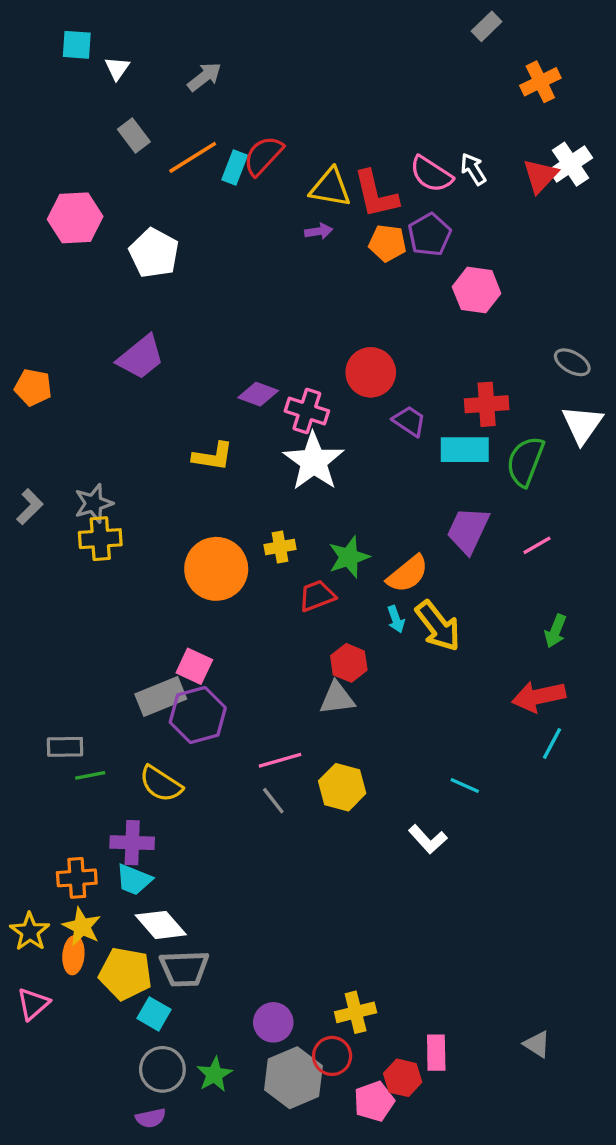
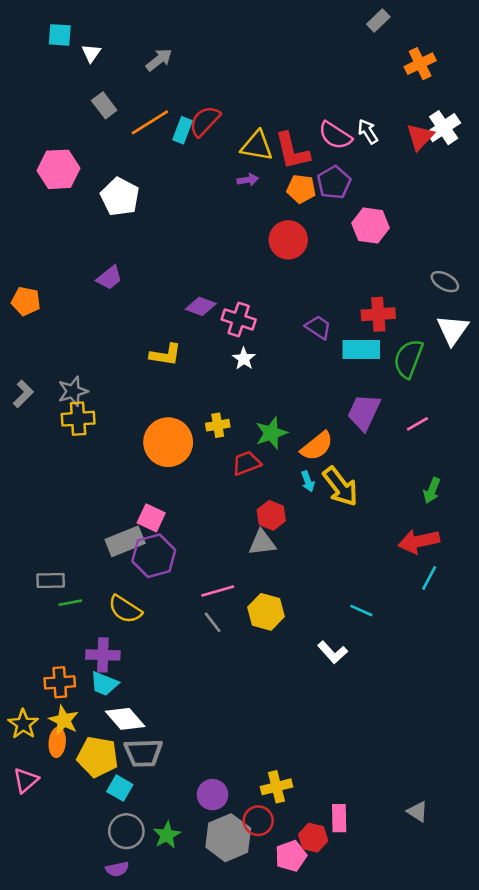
purple trapezoid: (141, 357) -> (109, 278), size x0.7
red circle: (371, 372) -> (288, 240), moved
white star: (314, 461) -> (244, 359), size x0.5

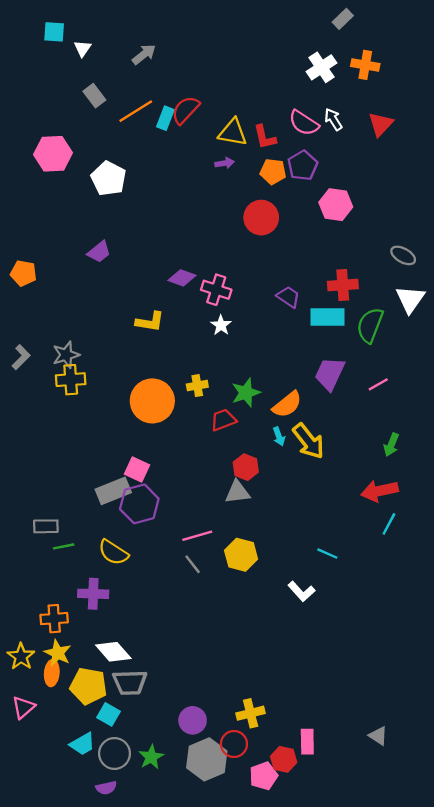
orange cross: (420, 64) -> (365, 65), moved, turned 36
white cross: (444, 128) -> (321, 67), moved
red L-shape: (292, 151) -> (265, 137), size x0.7
cyan trapezoid: (104, 684) -> (83, 744), moved, turned -52

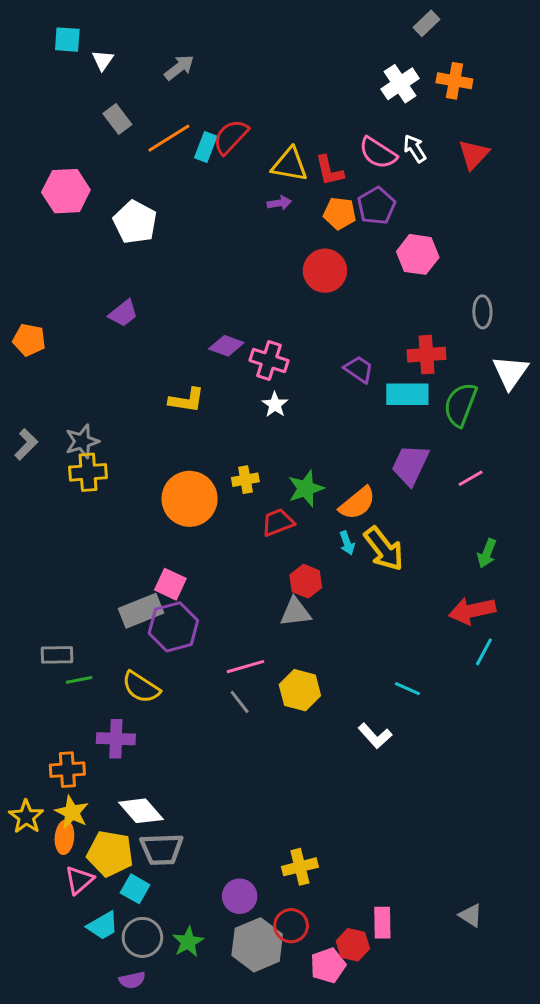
gray ellipse: (403, 255) -> (482, 312), moved, turned 60
pink triangle: (23, 707) -> (79, 880), moved
yellow cross: (251, 713) -> (300, 867), moved

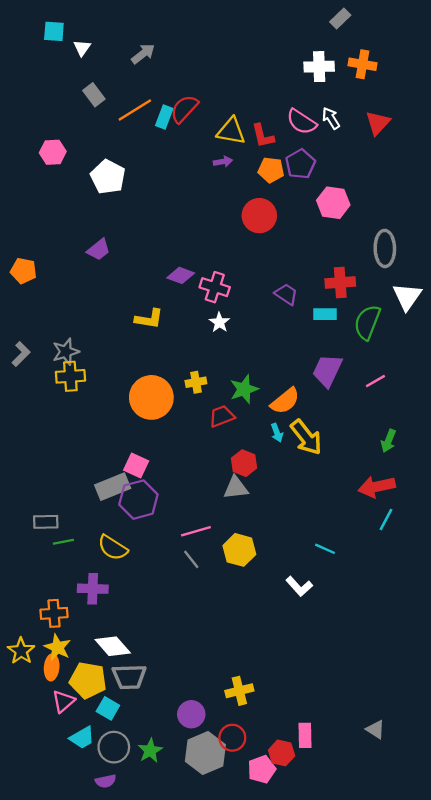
white cross: (400, 84) -> (319, 67), turned 32
pink hexagon: (66, 191) -> (53, 152), size x0.7
gray ellipse: (482, 312) -> (385, 248), size x1.4
cyan rectangle: (407, 394) -> (325, 314), size x0.7

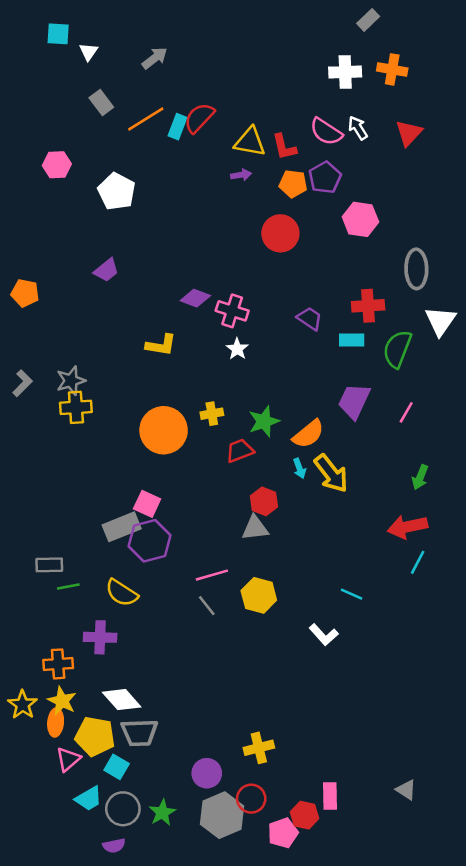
pink line: (375, 381) -> (406, 412), turned -30

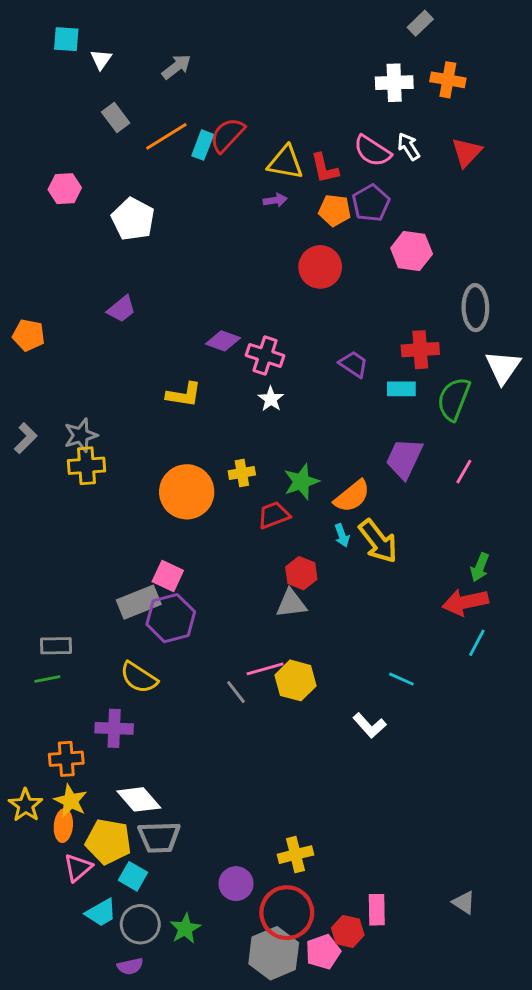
green arrow: (420, 477) -> (480, 567), moved
pink line: (212, 575) -> (265, 669), moved
green line: (68, 586) -> (47, 679), moved
red circle: (251, 799) -> (287, 913), size x1.6
gray hexagon: (222, 815) -> (274, 953), moved

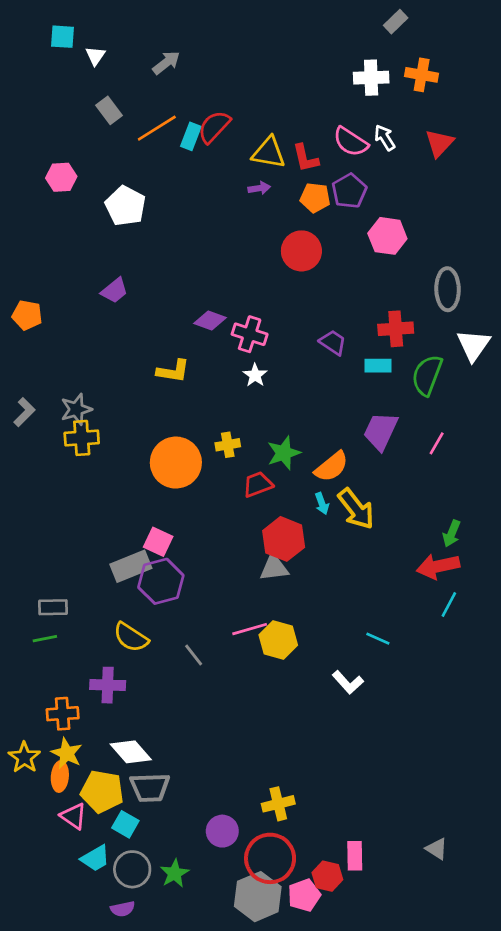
red hexagon: (301, 573) -> (284, 539), size x1.4
gray line: (236, 692) -> (194, 655), moved
pink triangle: (78, 868) -> (74, 816), turned -44

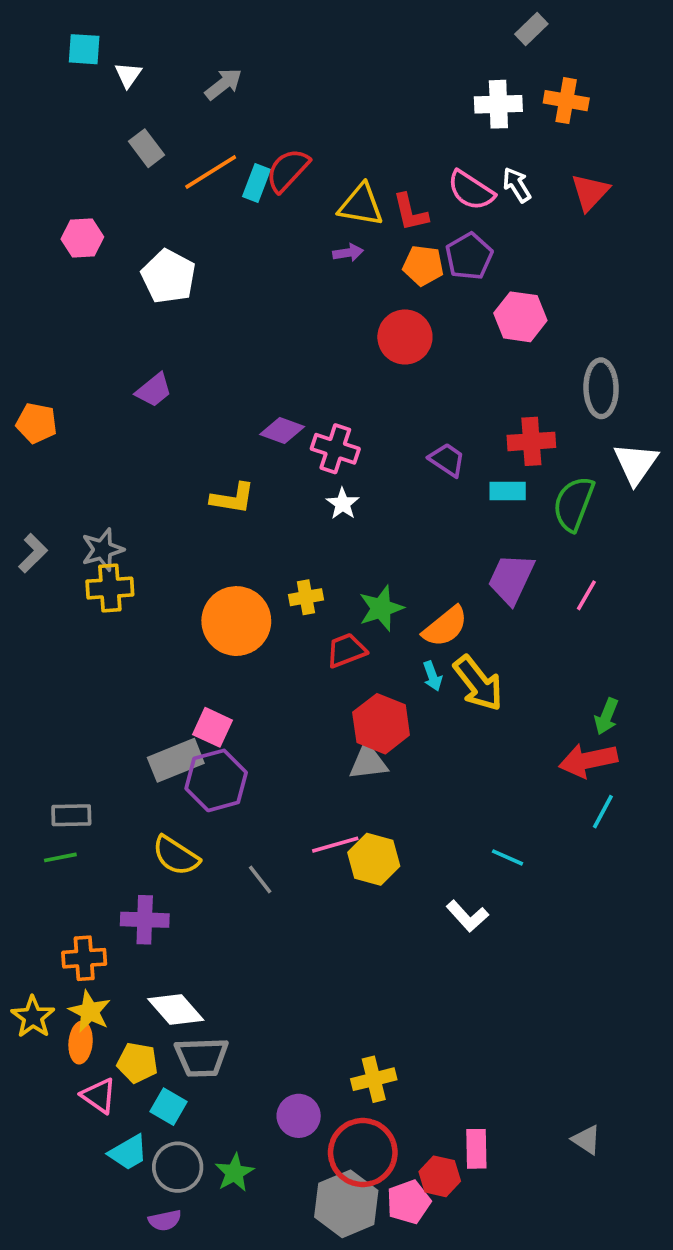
yellow pentagon: (102, 792) -> (137, 1063), size x0.7

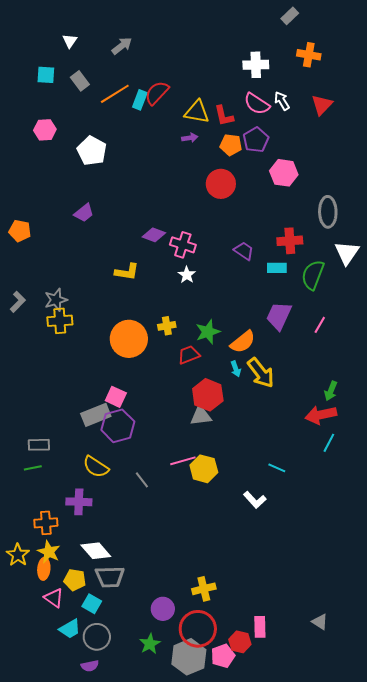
cyan square: (84, 49) -> (46, 75), moved
white cross: (498, 104) -> (256, 65), moved
green star: (234, 1173) -> (150, 644), moved

